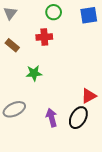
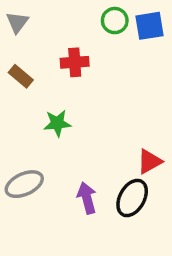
green circle: (54, 12) -> (115, 21), moved

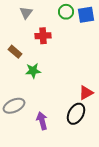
gray triangle: (17, 22) -> (26, 13), moved
brown rectangle: (21, 76) -> (15, 52), moved
purple arrow: (87, 198) -> (42, 121), moved

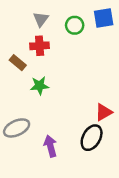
green circle: (66, 12) -> (75, 25), moved
gray triangle: (26, 13) -> (41, 19), moved
red cross: (43, 36) -> (40, 46), moved

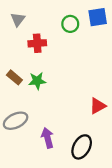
gray triangle: (41, 19) -> (18, 19), moved
brown rectangle: (18, 63) -> (14, 77), moved
black ellipse: (92, 138) -> (82, 147), moved

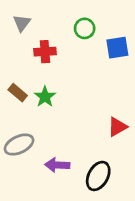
blue square: (98, 17) -> (117, 48), moved
green star: (37, 81) -> (45, 97), turned -30
purple arrow: (47, 138) -> (57, 165), turned -72

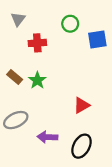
red triangle: (117, 127) -> (82, 105), moved

